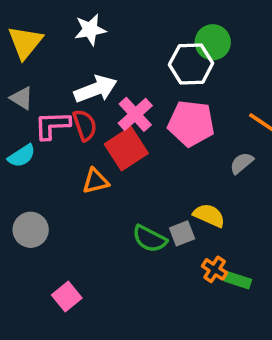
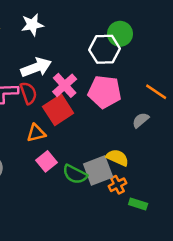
gray square: (182, 233) -> (98, 170), size x1.6
orange cross: (215, 269) -> (117, 185), moved, turned 30
pink square: (67, 296) -> (46, 161), moved

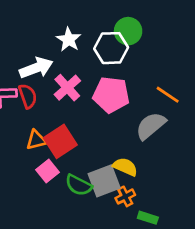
white star: (32, 25) -> (69, 40), moved, turned -30
red square: (58, 110) -> (60, 141), moved
gray semicircle: (141, 120) -> (151, 126), size x1.6

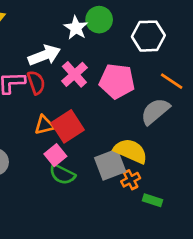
green circle: (128, 31) -> (99, 20), moved
white hexagon: (111, 48) -> (148, 36), moved
yellow semicircle: (125, 167) -> (131, 151), size x1.4
green semicircle: (79, 185) -> (62, 174), moved

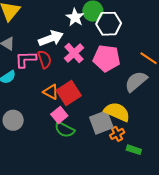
white hexagon: (148, 36) -> (109, 24), moved
orange triangle: (44, 125) -> (51, 92), turned 42

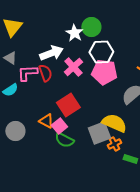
white hexagon: (109, 24) -> (101, 52), moved
orange triangle: (51, 92) -> (46, 121), moved

